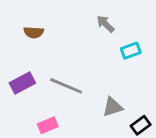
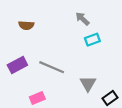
cyan rectangle: (131, 51) -> (92, 40), moved
gray triangle: (112, 107) -> (88, 84), turned -42

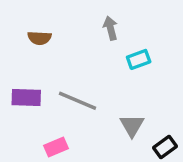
gray arrow: (82, 19) -> (110, 28), moved, turned 32
purple rectangle: (17, 65) -> (26, 97), turned 30

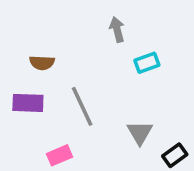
brown semicircle: (39, 38) -> (42, 63), moved
gray line: (77, 101) -> (82, 106), turned 42

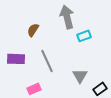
gray arrow: (117, 30) -> (67, 17), size x1.6
brown semicircle: (42, 63) -> (33, 30), moved, turned 120

